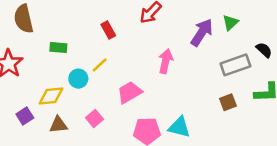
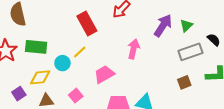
green triangle: (230, 23) -> (186, 26), moved
red rectangle: (108, 30) -> (87, 24), size x1.6
green rectangle: (58, 47) -> (36, 47), moved, size x1.5

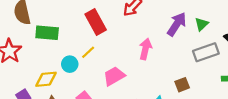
green rectangle: (36, 47) -> (47, 33), moved
brown square: (184, 82) -> (182, 85), moved

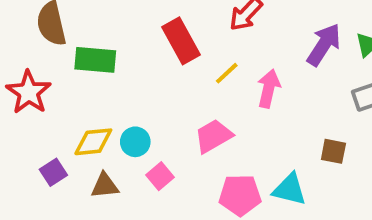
yellow line: (88, 52) -> (227, 73), moved
cyan circle: (70, 64) -> (135, 142), moved
brown square: (182, 85) -> (333, 151), turned 32

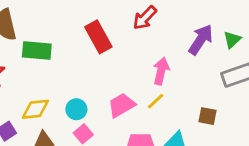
yellow line: (227, 73) -> (156, 101), moved
cyan circle: (135, 142) -> (76, 109), moved

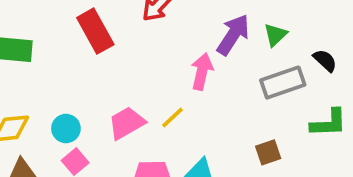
pink arrow: (161, 71) -> (202, 72), moved
brown square: (208, 116) -> (268, 152), moved, turned -30

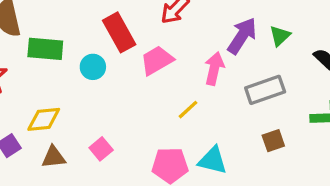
gray rectangle: (283, 83) -> (265, 90), moved
pink trapezoid: (127, 123) -> (157, 60), moved
cyan circle: (66, 128) -> (93, 67), moved

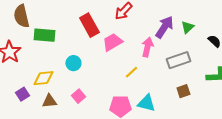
cyan circle: (93, 67) -> (73, 63), moved

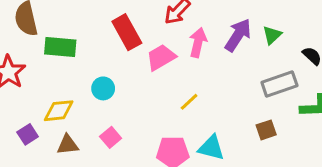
pink arrow: (147, 47) -> (198, 43), moved
gray rectangle: (178, 60) -> (279, 84), moved

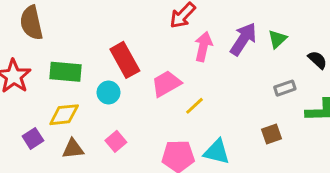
red rectangle: (127, 32) -> (125, 60), moved
green rectangle: (60, 47) -> (66, 72), moved
pink trapezoid: (161, 57) -> (166, 84), moved
gray rectangle: (279, 84) -> (285, 88), size x0.6

